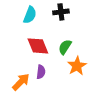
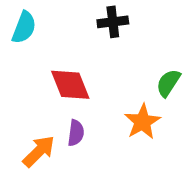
cyan semicircle: (30, 15) -> (24, 27), moved
green semicircle: (65, 47) -> (168, 83), moved

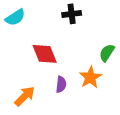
cyan semicircle: (24, 27) -> (15, 17), turned 36
purple semicircle: (76, 133) -> (61, 84), moved

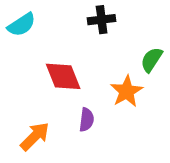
green semicircle: (107, 53) -> (152, 60), moved
orange star: (90, 77) -> (127, 91), moved

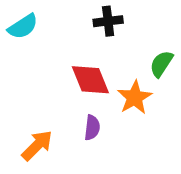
red diamond: (63, 76) -> (90, 80), moved

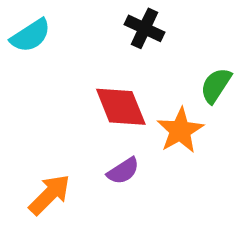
black cross: (108, 21) -> (145, 28), turned 32
purple semicircle: (92, 128) -> (123, 171), turned 50

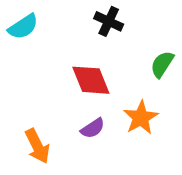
orange star: (180, 131) -> (141, 118), moved
orange arrow: (50, 195) -> (37, 146), turned 108

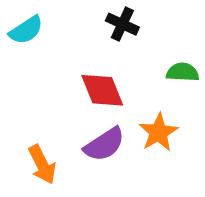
green semicircle: (162, 64) -> (183, 72), turned 60
purple semicircle: (93, 128) -> (104, 144), size x1.5

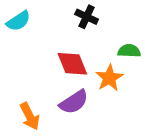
orange star: (158, 132) -> (109, 78), moved

